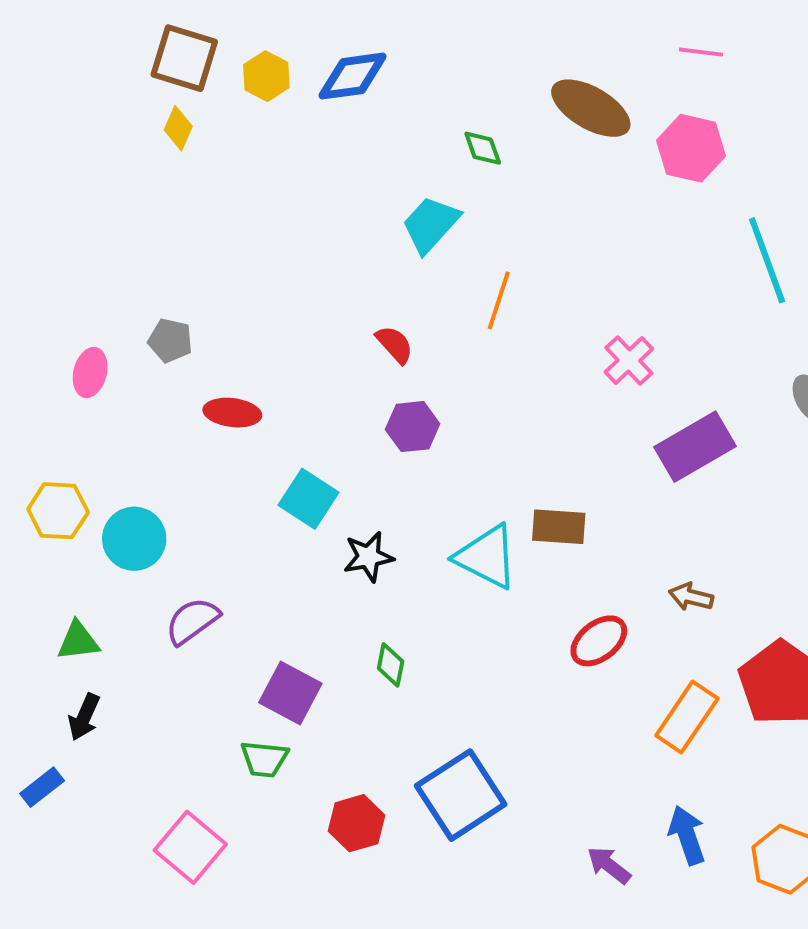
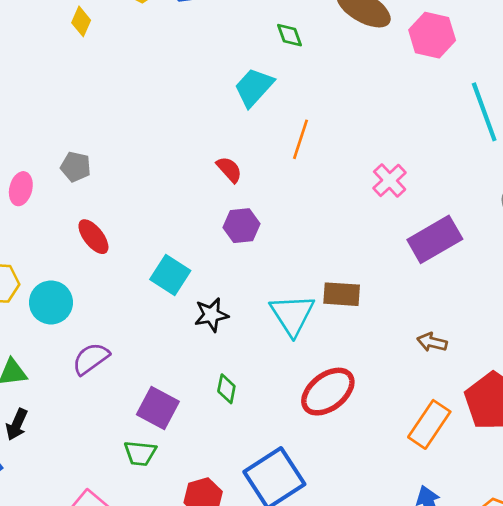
red ellipse: (232, 413) -> (93, 237), moved, turned 45
cyan triangle: (487, 557) -> (292, 315), turned 30
red ellipse: (599, 641) -> (328, 392), moved, size x1.4

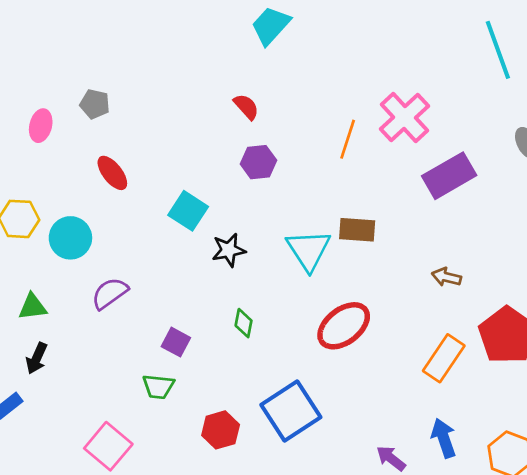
orange line: (300, 139) -> (348, 139), moved
pink cross: (390, 180) -> (404, 117), size x1.5
purple square: (158, 408) -> (176, 342), size x0.7

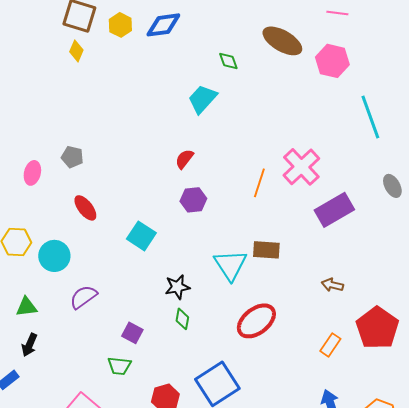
red semicircle: (246, 107) -> (184, 159), turned -100
black star: (229, 250) -> (177, 287), moved
orange rectangle: (444, 358) -> (330, 345), size x0.7

